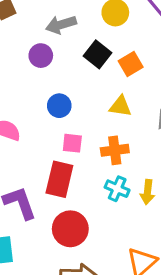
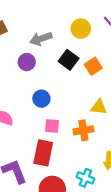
yellow triangle: (120, 106) -> (99, 107), moved
cyan cross: (117, 189) -> (85, 178), moved

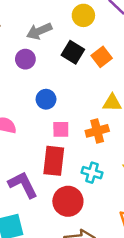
cyan cross: (85, 178) -> (92, 173), moved

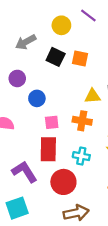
orange square: (102, 57) -> (80, 59), turned -35
purple circle: (25, 59) -> (17, 78), moved
orange cross: (97, 131) -> (82, 121), turned 30

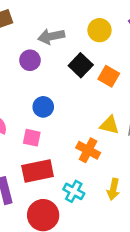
purple circle: (17, 78) -> (30, 60), moved
pink square: (52, 122) -> (32, 138), moved
red rectangle: (48, 149) -> (38, 171), turned 60

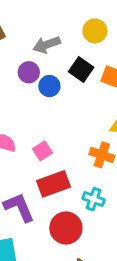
blue circle: (43, 107) -> (49, 86), moved
pink square: (32, 138) -> (43, 151), turned -36

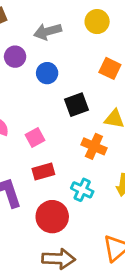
black square: (81, 70) -> (76, 105), moved, turned 30
purple circle: (29, 72) -> (15, 57), moved
red rectangle: (54, 184) -> (43, 171), size x0.7

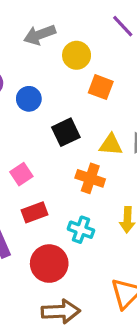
yellow circle: (97, 22) -> (77, 55), moved
gray arrow: (48, 31) -> (40, 35), moved

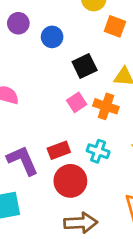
pink square: (21, 174) -> (77, 102), moved
red rectangle: (34, 212) -> (59, 150), moved

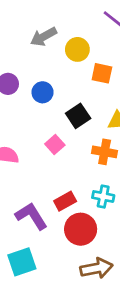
pink square: (77, 102) -> (55, 144), moved

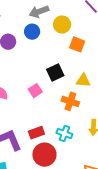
blue circle: (43, 92) -> (32, 32), moved

